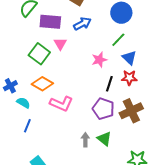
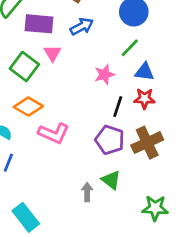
blue triangle: (129, 58) -> (144, 72), turned -35
gray arrow: (85, 140) -> (87, 192), moved

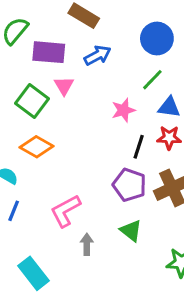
pink L-shape: (54, 133) -> (65, 211), moved, turned 128
gray arrow: (87, 192) -> (87, 244), moved

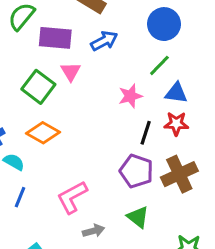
gray arrow: (87, 244) -> (94, 231), turned 75

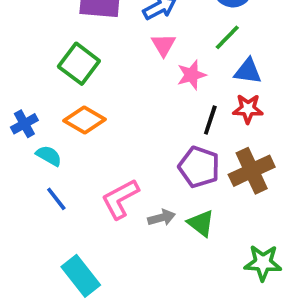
pink triangle: (71, 72) -> (163, 45), moved
blue line: (20, 197) -> (56, 199), turned -60
gray arrow: (94, 231) -> (162, 218), moved

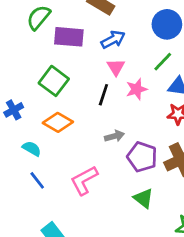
black line: (210, 120) -> (103, 95), moved
blue cross: (24, 124) -> (14, 110), moved
gray arrow: (162, 218) -> (114, 136), moved

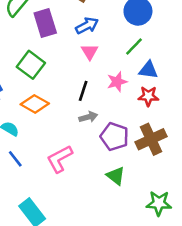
purple rectangle: (69, 37) -> (45, 23), turned 68
pink star: (137, 89) -> (117, 82), moved
black line: (103, 95) -> (83, 91), moved

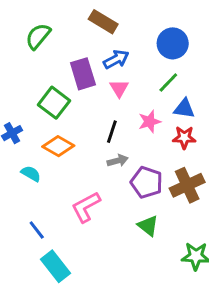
purple rectangle: (45, 23) -> (83, 74), moved
blue line: (15, 159) -> (37, 230), moved

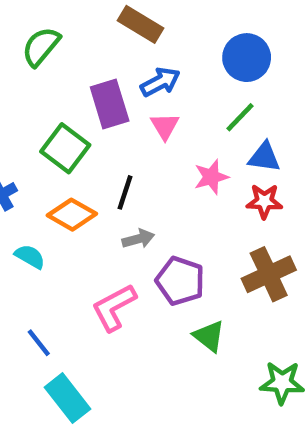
black line: (112, 132) -> (125, 192), moved
gray arrow: (118, 161) -> (138, 239), moved
purple pentagon: (147, 182) -> (180, 281), moved

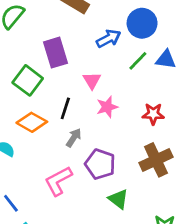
blue arrow: (160, 82) -> (109, 39), moved
pink triangle: (165, 126) -> (92, 80), moved
blue triangle: (264, 157) -> (166, 59), moved
pink star: (211, 177) -> (107, 107), moved
gray arrow: (138, 239) -> (74, 138), turned -42

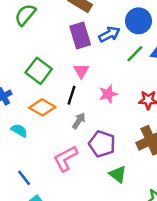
purple rectangle: (56, 53) -> (80, 35), moved
pink triangle: (92, 80) -> (81, 71), moved

